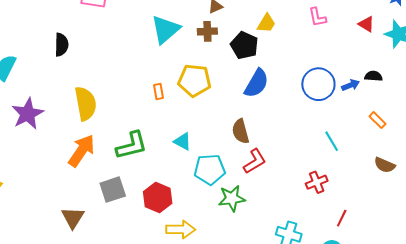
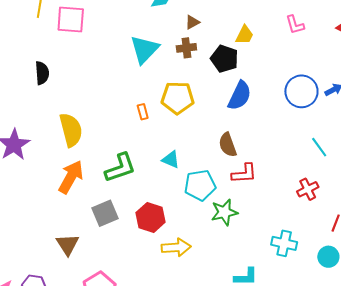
red L-shape: (255, 161) -> (244, 173), turned 32

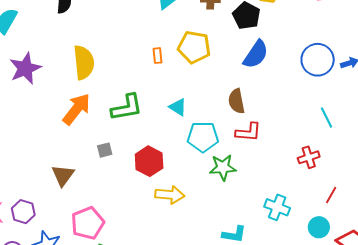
gray square: (105, 213) -> (105, 150), size x0.6

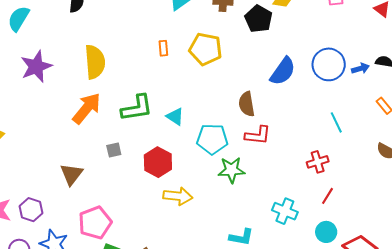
blue semicircle: (256, 54) -> (283, 71), moved
orange rectangle: (157, 56) -> (163, 48), moved
cyan triangle: (178, 107) -> (175, 117), moved
red line: (331, 195) -> (327, 196), moved

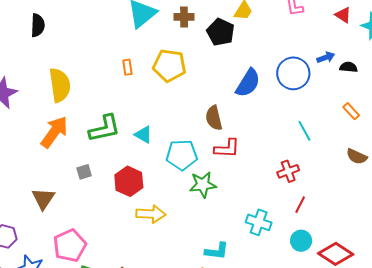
blue arrow: (360, 68) -> (326, 57), moved

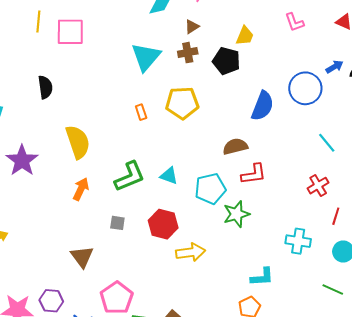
brown semicircle: (214, 118) -> (235, 146), turned 100
orange arrow: (54, 132) -> (81, 189), size x0.7
gray square: (84, 172) -> (117, 223), turned 35

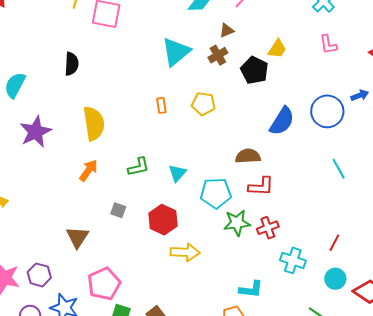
brown cross: (188, 53) -> (218, 55), turned -30
yellow pentagon: (182, 103) -> (203, 104), size x0.7
cyan triangle: (169, 176) -> (177, 173), turned 42
green L-shape: (130, 177) -> (139, 167), size x0.7
red cross: (318, 186) -> (268, 228), moved

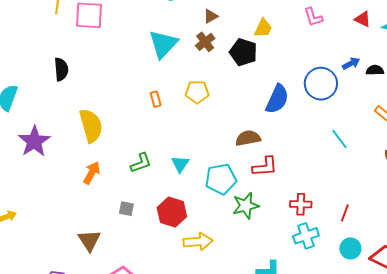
red cross: (268, 228) -> (301, 204), moved, turned 30
cyan cross: (293, 260) -> (306, 236), turned -30

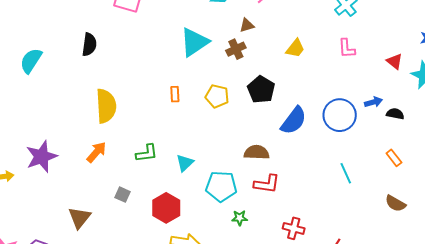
black pentagon: (243, 52) -> (261, 89), moved
purple star: (34, 141) -> (41, 157), moved
green star: (246, 206) -> (240, 218), size x0.6

